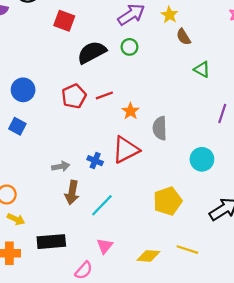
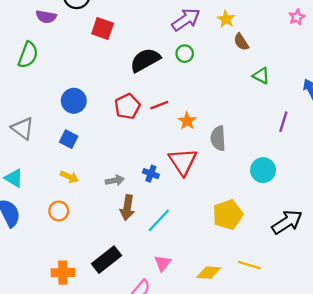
red square: (64, 21) -> (103, 28), moved
red triangle: (126, 150) -> (183, 162), turned -36
yellow arrow: (16, 219) -> (69, 177), moved
black rectangle: (51, 242) -> (107, 260), turned -32

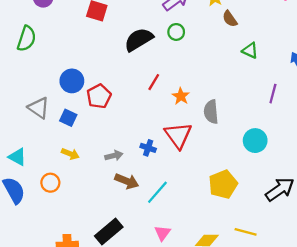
red line: (159, 105) -> (154, 82), turned -36
red pentagon: (127, 106) -> (99, 96), moved
gray triangle: (23, 128) -> (39, 108), moved
brown arrow: (127, 208) -> (127, 181), turned -75
orange circle: (59, 211) -> (50, 183), moved

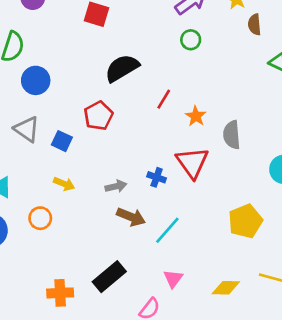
brown semicircle: (230, 19) -> (255, 24), turned 30
black semicircle: (139, 40) -> (122, 68), moved
blue circle: (72, 81) -> (36, 80), moved

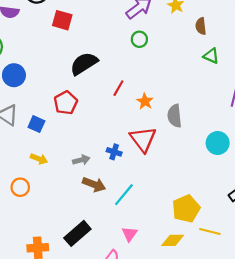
brown semicircle: (255, 24) -> (201, 26), moved
yellow pentagon: (245, 221) -> (186, 209), moved

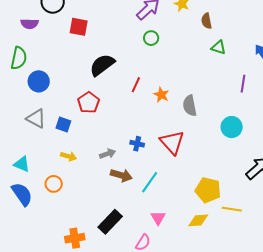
red triangle: (143, 139) -> (172, 142), moved
yellow pentagon: (186, 209) -> (208, 190), turned -30

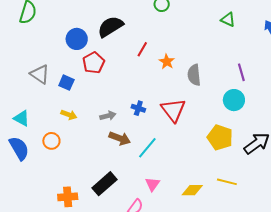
blue circle: (39, 81) -> (77, 39), moved
purple line: (243, 84) -> (241, 72), moved, turned -30
yellow pentagon: (208, 190) -> (220, 137), moved

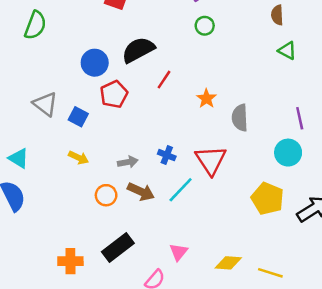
red line: (142, 49) -> (164, 80), moved
orange circle: (51, 141) -> (106, 195), moved
cyan line: (147, 148) -> (181, 190), moved
yellow line: (227, 182) -> (270, 273), moved

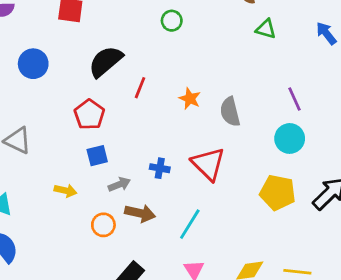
blue circle: (95, 63) -> (33, 64), moved
blue square: (78, 117) -> (97, 156), moved, turned -30
cyan line: (181, 190) -> (190, 224), moved

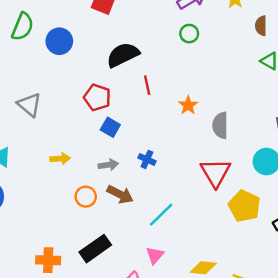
red line: (140, 88) -> (147, 85), turned -48
red pentagon: (89, 115) -> (97, 98), turned -30
blue square: (97, 156) -> (110, 127), moved, turned 30
red triangle: (208, 164) -> (216, 173), moved
yellow arrow: (65, 191) -> (60, 159), turned -30

